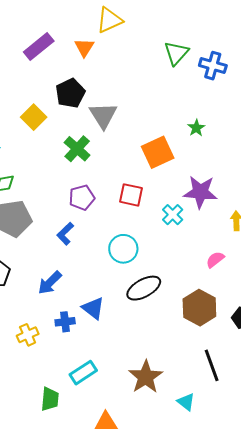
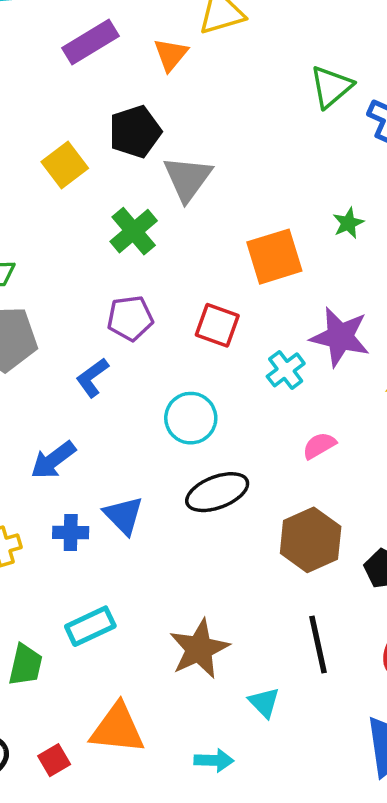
pink semicircle: (215, 260) -> (319, 446), moved

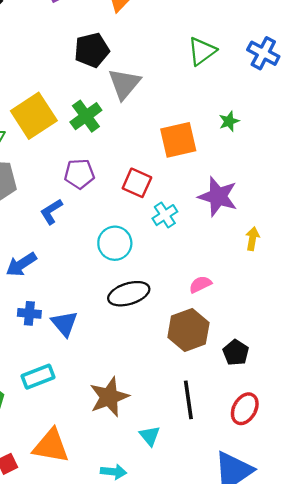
green triangle: (331, 87) -> (202, 51), moved
yellow square: (65, 165) -> (34, 116), moved, size x1.5
cyan cross: (286, 370) -> (165, 215), moved
pink semicircle: (319, 446) -> (200, 284), moved
blue triangle: (124, 515) -> (64, 323), moved

